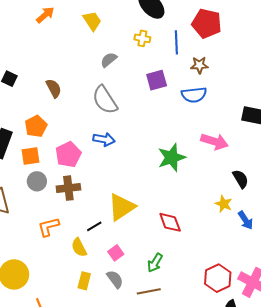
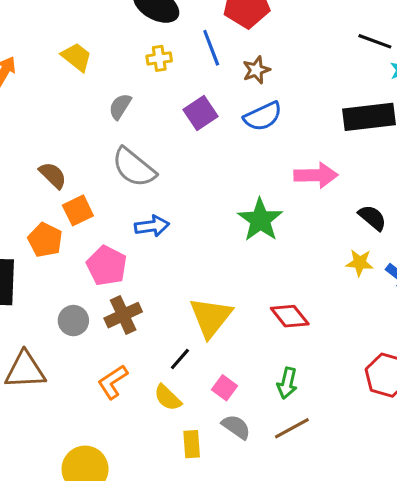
orange square: (30, 156) -> (78, 210), moved

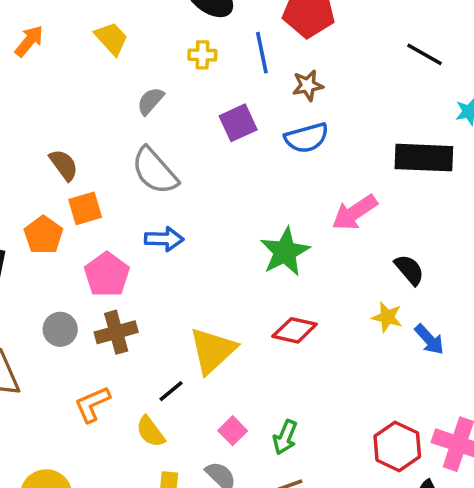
black line: (375, 41) -> (425, 54), moved
pink arrow: (316, 175) -> (355, 213), turned 138
red diamond: (290, 316) -> (295, 330), moved, turned -48
pink square: (225, 388) -> (233, 431), moved

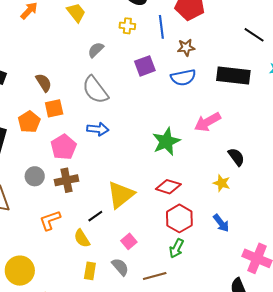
black rectangle: (424, 158) -> (233, 76), moved
blue arrow: (429, 339) -> (221, 223), moved
green arrow: (285, 437) -> (176, 248), moved
red hexagon: (397, 446) -> (179, 218), moved

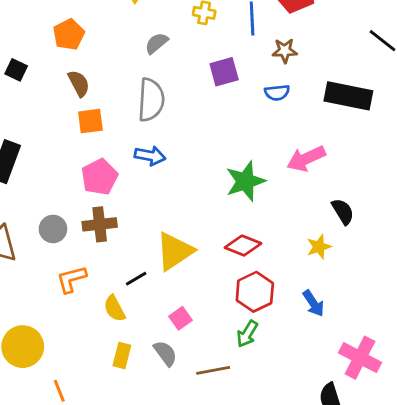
blue semicircle: (183, 77) -> (277, 93), size x0.7
gray semicircle: (95, 90) -> (151, 100), turned -144
orange pentagon: (29, 122) -> (69, 35), moved
gray circle: (35, 176) -> (53, 229), moved
yellow star: (222, 183) -> (319, 247), turned 30

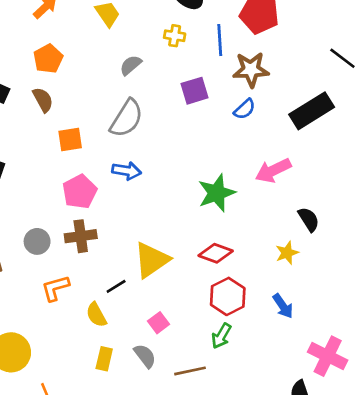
brown star: (285, 51) -> (251, 70), size x1.5
brown semicircle: (79, 83) -> (43, 100), moved
blue semicircle: (277, 93) -> (245, 109), turned -35
black rectangle: (348, 96) -> (312, 111), turned -42
gray semicircle: (151, 100) -> (127, 118), turned 30

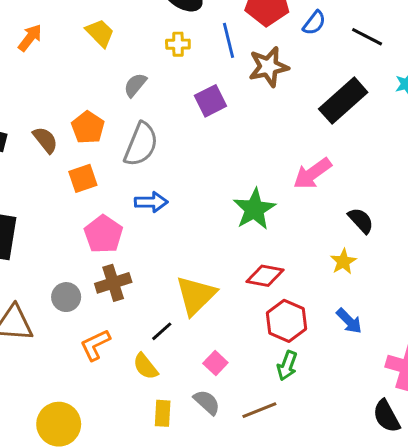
orange pentagon: (48, 59) -> (88, 127), moved
blue semicircle: (245, 109) -> (314, 23), moved

